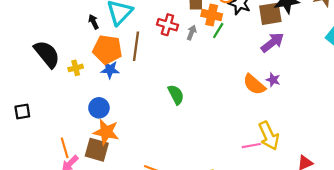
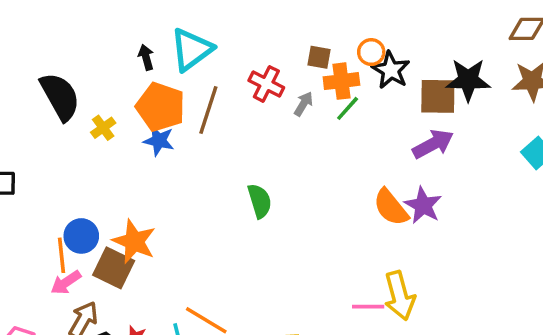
orange cross: (212, 15) -> (341, 81), turned -30
yellow cross: (76, 68) -> (103, 128), turned -32
purple star: (273, 80) -> (423, 205), size x1.5
blue circle: (99, 108) -> (81, 236), moved

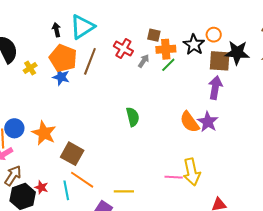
orange circle: (371, 52) -> (214, 35), moved
purple arrow: (433, 144) -> (215, 88), turned -55
green semicircle: (260, 201) -> (133, 117), moved
brown square: (114, 268) -> (72, 154), moved

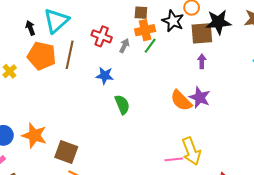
brown square: (154, 35) -> (141, 13), moved
blue star: (61, 77) -> (105, 76), moved
purple arrow: (215, 88) -> (202, 61), size x0.6

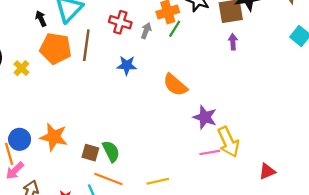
purple star: (200, 97) -> (205, 117), moved
orange semicircle: (181, 101) -> (175, 85), moved
green semicircle: (122, 105) -> (111, 151), moved
brown square: (66, 152) -> (90, 153), size x0.7

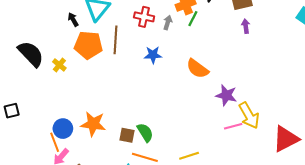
red triangle: (267, 171) -> (286, 139), size x1.8

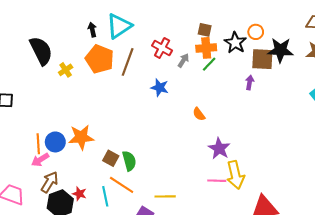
purple arrow: (246, 26) -> (250, 82), moved
orange semicircle: (197, 69) -> (199, 114), size x0.6
orange star: (93, 124) -> (81, 137), turned -30
blue circle: (63, 129) -> (55, 142), moved

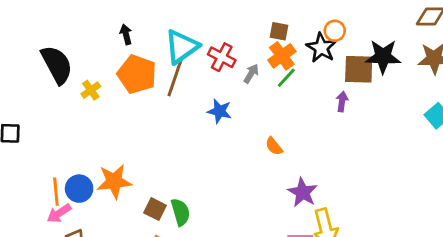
cyan triangle: (119, 26) -> (182, 47), moved
orange circle: (256, 32) -> (335, 31), moved
orange cross: (206, 48) -> (282, 56), turned -30

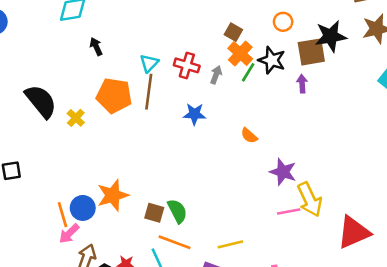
brown square: (279, 31) -> (233, 32), turned 30
black arrow: (126, 34) -> (96, 47), moved
cyan triangle: (182, 47) -> (149, 63), size x0.6
black star: (321, 48) -> (272, 60), moved

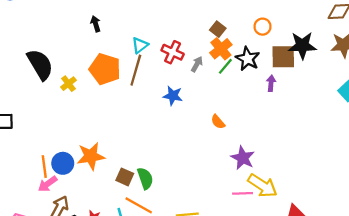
yellow arrow: (310, 200) -> (263, 186), turned -40

